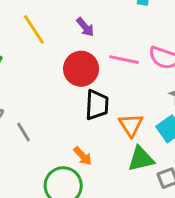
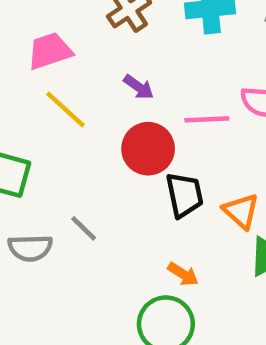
gray line: (24, 132) -> (84, 228), moved

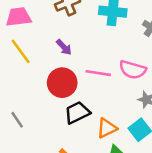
black trapezoid: (184, 195) -> (77, 113), turned -116
orange triangle: (241, 211) -> (107, 128), turned 40

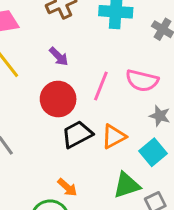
pink line: (98, 73) -> (101, 86), turned -75
orange triangle: (107, 128) -> (114, 136), moved

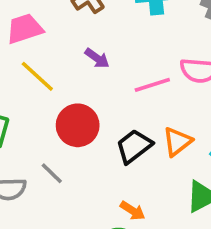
pink line: (101, 86) -> (152, 85), turned 60
red circle: (58, 99) -> (78, 125), moved

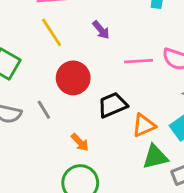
orange triangle: (177, 142) -> (144, 125), moved
orange arrow: (133, 211) -> (80, 142), moved

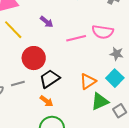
black trapezoid: (112, 105) -> (50, 79), moved
gray line: (44, 110) -> (18, 83), turned -64

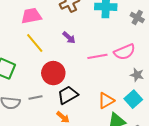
pink semicircle: (103, 32) -> (125, 52), turned -35

